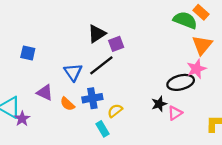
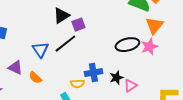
black ellipse: (181, 82) -> (127, 45), moved
blue cross: (92, 98) -> (93, 73), moved
yellow semicircle: (115, 111) -> (77, 84), turned -144

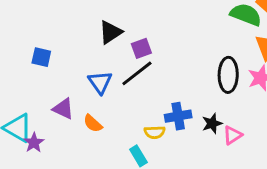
black triangle: (61, 16) -> (110, 32), moved
purple square: (78, 25) -> (141, 48), moved
black ellipse: (127, 45) -> (228, 75), turned -75

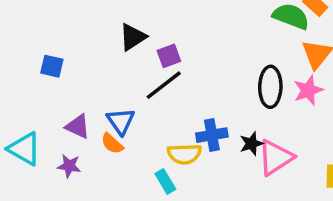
blue triangle: (100, 82) -> (121, 121), moved
yellow semicircle: (155, 132) -> (184, 154), size x1.4
pink triangle: (233, 135) -> (275, 157), size x1.6
purple star: (34, 143) -> (69, 166), moved, turned -30

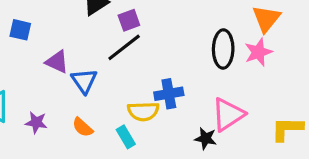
purple triangle: (78, 126) -> (57, 62), moved
orange semicircle: (112, 144) -> (83, 127), moved
black star: (251, 144) -> (206, 138), moved, turned 30

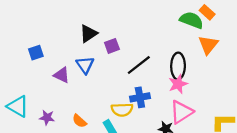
blue square: (20, 30) -> (36, 53), turned -32
black line: (124, 47) -> (139, 65), moved
pink star: (258, 52) -> (178, 84), moved
blue triangle: (84, 81) -> (85, 65), moved

